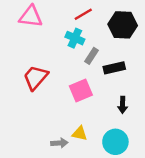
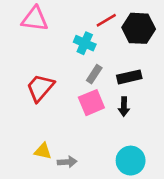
red line: (83, 14) -> (106, 20), moved
gray rectangle: (92, 56) -> (94, 74), moved
black arrow: (123, 105) -> (124, 107), moved
yellow triangle: (80, 133) -> (43, 151), moved

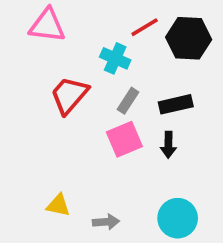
red trapezoid: (40, 88) -> (69, 95), moved
gray arrow: (67, 162) -> (106, 222), moved

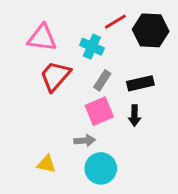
pink triangle: (47, 25) -> (42, 38), moved
cyan circle: (178, 218) -> (101, 168), moved
gray arrow: (106, 222) -> (85, 141), moved

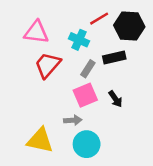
black rectangle: (140, 83) -> (114, 57), moved
black arrow: (134, 116) -> (115, 99), turned -36
yellow triangle: (46, 164) -> (40, 140), size x1.6

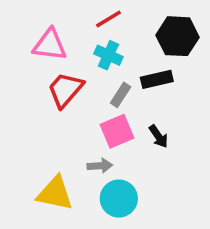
red line: (99, 19) -> (108, 19), moved

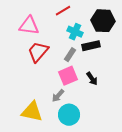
cyan cross: (108, 55) -> (75, 32), moved
gray arrow: (100, 166) -> (58, 96), turned 136

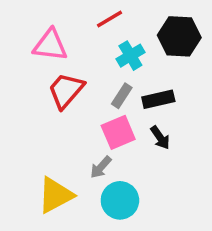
cyan cross: (75, 32) -> (130, 56), turned 35
black rectangle: (91, 46) -> (158, 99), moved
yellow triangle: (32, 112) -> (55, 195), turned -40

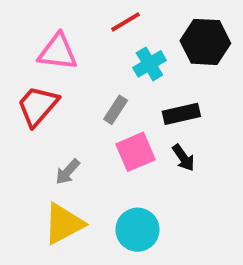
red trapezoid: (66, 90) -> (38, 106), moved
gray rectangle: (122, 96) -> (116, 110), moved
gray arrow: (101, 167) -> (68, 172), moved

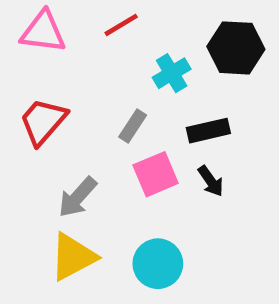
red line: (125, 22) -> (121, 25), moved
pink triangle: (58, 52) -> (43, 32), moved
gray arrow: (68, 172) -> (78, 197), size x1.4

